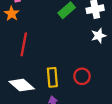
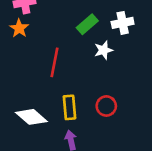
white star: (98, 36) -> (104, 50), moved
red line: (24, 44) -> (55, 62), moved

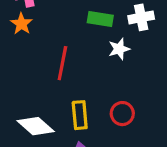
green rectangle: (87, 24) -> (100, 19), turned 50

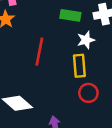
yellow rectangle: (80, 115) -> (79, 66), moved

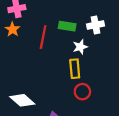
red line: (39, 52) -> (43, 37), moved

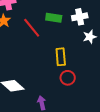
red line: (43, 37) -> (32, 28), turned -50
white star: (80, 47) -> (90, 37), moved

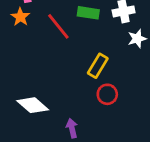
yellow rectangle: (61, 57) -> (98, 66), turned 36

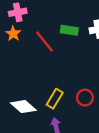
yellow rectangle: (98, 66) -> (55, 99), moved

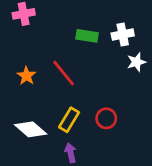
orange star: (13, 34) -> (26, 76), moved
red line: (45, 41) -> (64, 73), moved

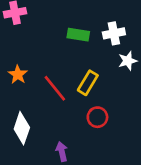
red line: (64, 73) -> (55, 88), moved
yellow rectangle: (69, 120) -> (88, 83), moved
white diamond: (31, 129) -> (22, 128), turned 68

